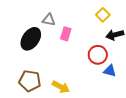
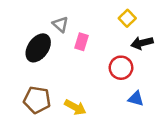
gray triangle: (49, 20) -> (60, 24), turned 32
blue triangle: (110, 71) -> (136, 99), moved

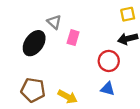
yellow square: (127, 18) -> (128, 14), moved, turned 32
blue triangle: (136, 99) -> (108, 89), moved

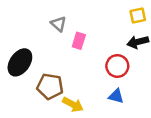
black ellipse: (34, 43) -> (20, 62), moved
brown pentagon: (33, 90) -> (50, 86), moved

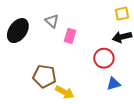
black ellipse: (20, 62) -> (18, 31), moved
blue triangle: (116, 96) -> (114, 84), moved, turned -32

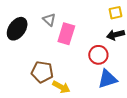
pink rectangle: (70, 36) -> (66, 34), size x1.5
blue triangle: (114, 84) -> (107, 79), size x1.5

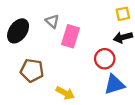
brown pentagon: (42, 72) -> (32, 70), moved

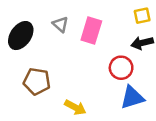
pink rectangle: (70, 36) -> (91, 31), moved

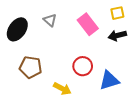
pink rectangle: (91, 31) -> (88, 24), moved, turned -55
red circle: (121, 68) -> (83, 66), moved

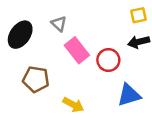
pink rectangle: (88, 24) -> (77, 50), moved
red circle: (83, 66) -> (108, 60), moved

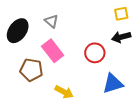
pink rectangle: (77, 50) -> (53, 51), moved

